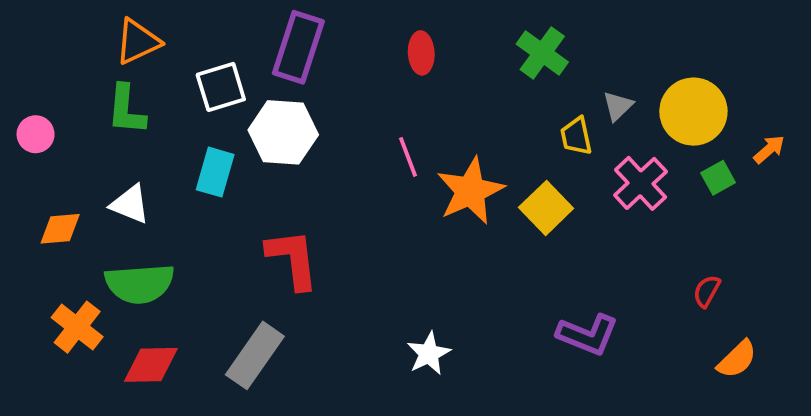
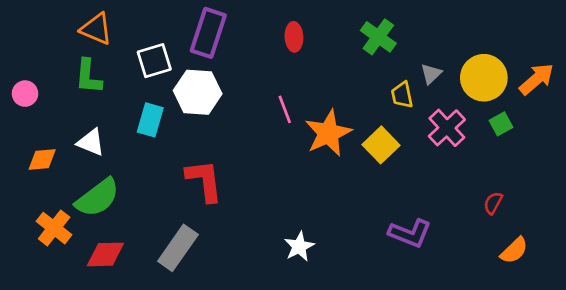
orange triangle: (138, 42) -> (96, 29), turned 48
orange arrow: (769, 149) -> (537, 79), moved, size x1.6
green semicircle: (140, 284) -> (98, 198), turned -33

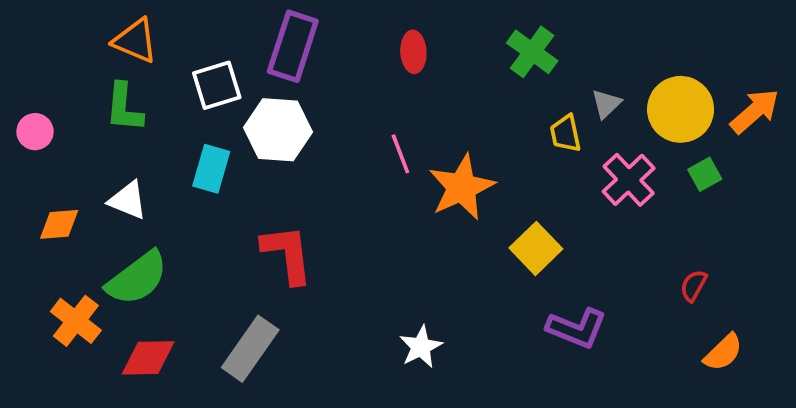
yellow square: (381, 145) -> (536, 248), moved

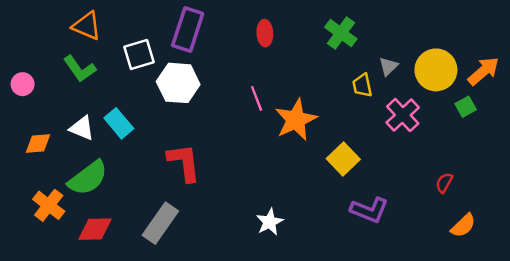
green L-shape: (124, 108) -> (80, 69), turned -40
cyan rectangle: (211, 169) -> (119, 123), moved, turned -56
green square: (705, 174) -> (466, 107), moved

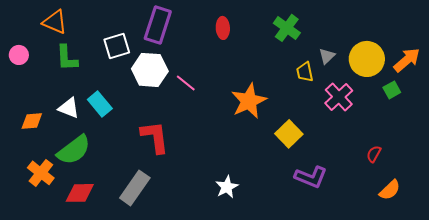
orange triangle: (87, 26) -> (55, 22), moved
green L-shape: (80, 69) -> (67, 58), turned 32
pink circle: (23, 84) -> (19, 55), moved
pink line: (257, 98) -> (186, 83), moved, turned -30

